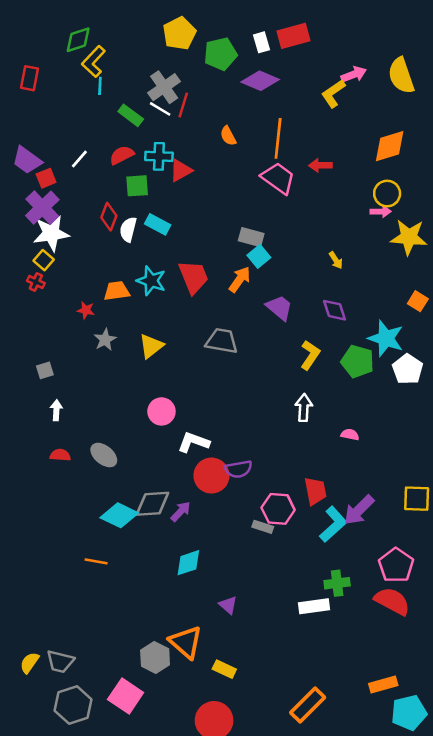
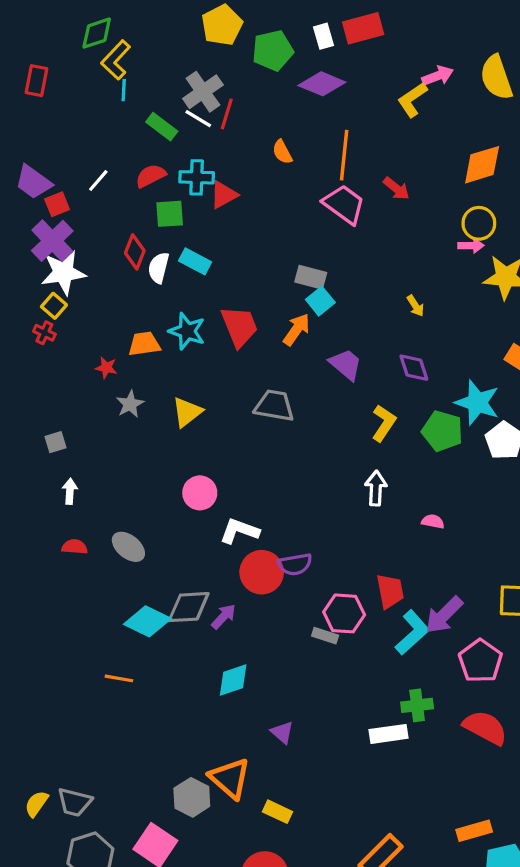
red arrow: (320, 165) -> (396, 188), turned -140
pink pentagon: (396, 565) -> (480, 661), moved

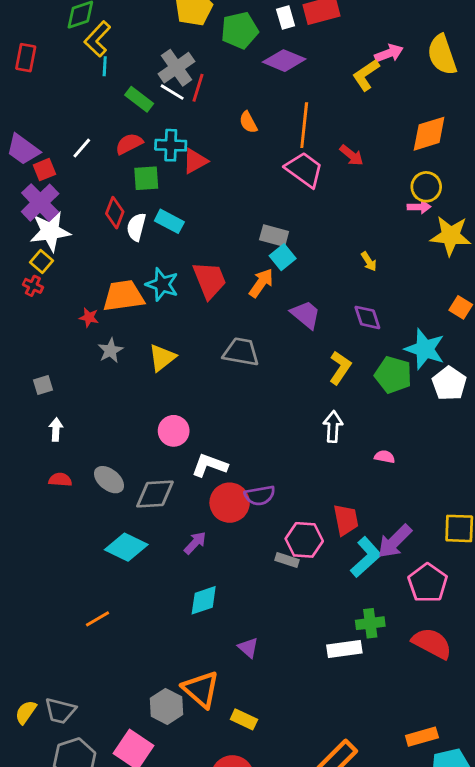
orange trapezoid: (144, 344) -> (123, 296), size x1.4
gray diamond: (189, 607) -> (155, 494), moved
orange line: (119, 678) -> (98, 619), moved, turned -40

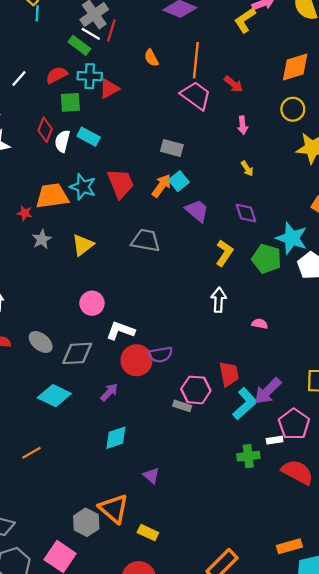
green rectangle: (139, 99) -> (79, 45), moved
pink arrow: (419, 207) -> (243, 125), moved, turned 84
cyan square: (283, 257) -> (179, 181), moved
white rectangle: (344, 649) -> (275, 440), moved, size x0.6

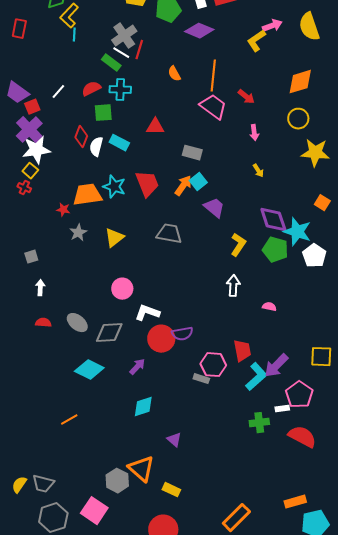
red triangle: (109, 89) -> (155, 127), moved, turned 30
purple diamond: (246, 213) -> (273, 220), moved, size x1.4

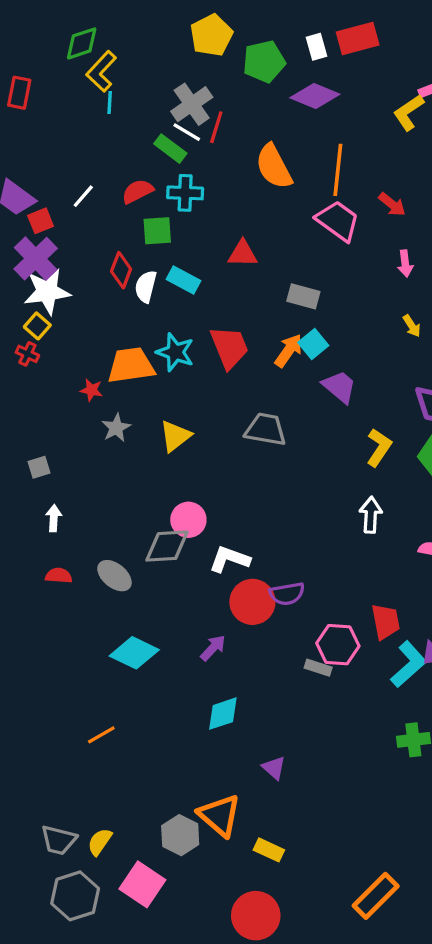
orange semicircle: (174, 74) -> (274, 167), size x1.8
gray diamond: (109, 333) -> (167, 546), moved
yellow semicircle: (19, 485) -> (100, 842), moved

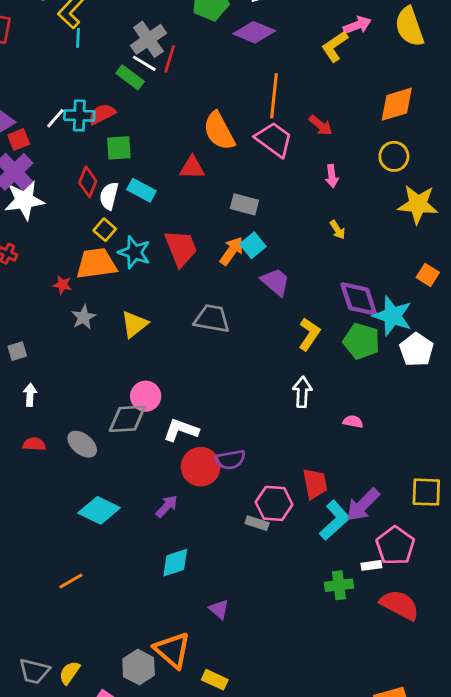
orange semicircle: (274, 167) -> (219, 131), moved
cyan cross: (185, 193) -> (79, 115), moved
yellow square: (37, 326) -> (105, 230), moved

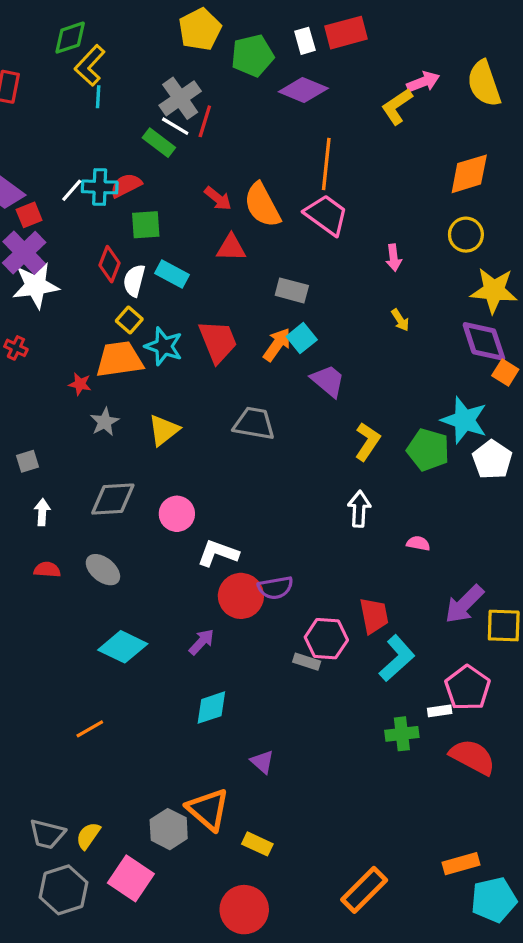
red arrow: (321, 125) -> (218, 198), moved
purple diamond: (359, 299) -> (484, 341), moved
gray diamond: (127, 419) -> (113, 499), moved
purple arrow: (363, 505) -> (464, 604), moved

